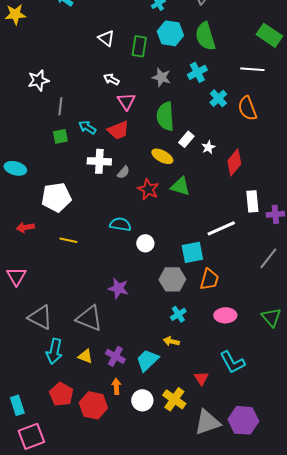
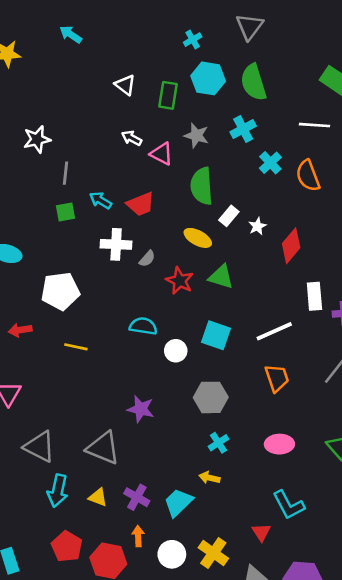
pink triangle: (126, 101) -> (161, 154), moved, turned -30
cyan square: (192, 252) -> (216, 335), moved, turned 30
orange trapezoid: (209, 279) -> (277, 378), moved, turned -35
red triangle: (201, 378) -> (261, 532), moved

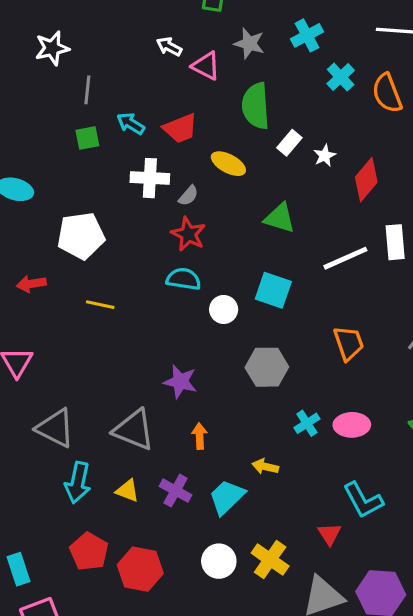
yellow ellipse: (198, 238) -> (228, 164), moved
red star: (180, 281) -> (188, 234), moved
white line: (274, 331) -> (345, 258), moved
cyan cross: (219, 443) -> (307, 423), moved
orange arrow: (138, 536) -> (200, 436), moved

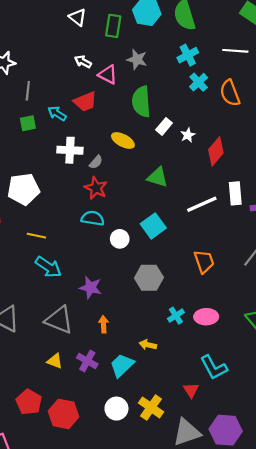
cyan cross: (307, 35) -> (188, 55), moved
red trapezoid: (180, 128) -> (85, 102), moved
cyan square: (273, 290) -> (153, 226), turned 35
cyan arrow: (78, 483) -> (48, 267), moved, turned -68

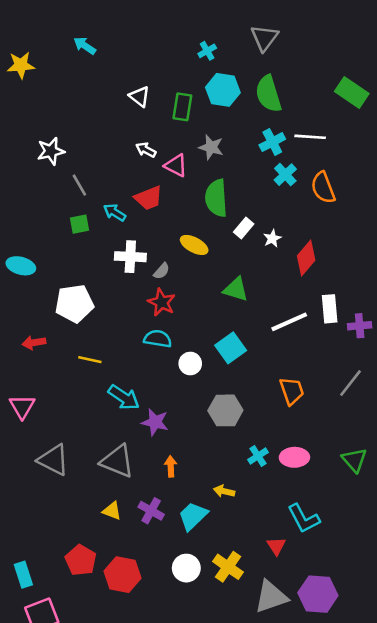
white line: (235, 51) -> (310, 137), moved
gray line: (28, 91) -> (79, 185), turned -36
cyan arrow: (48, 267) -> (124, 397), moved

